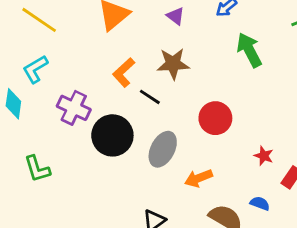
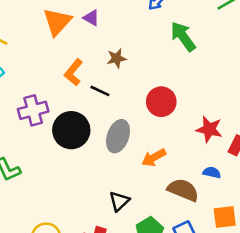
purple triangle: (176, 16) -> (91, 18), moved
brown star: (173, 64) -> (117, 58), size x0.7
purple cross: (74, 108) -> (33, 110), turned -32
red star: (264, 156) -> (209, 129), size x1.5

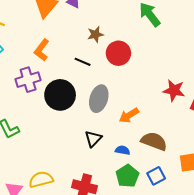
orange L-shape: (73, 72) -> (42, 50), moved
red circle: (161, 102) -> (118, 53), moved
blue semicircle: (212, 172) -> (122, 150), moved
black triangle: (119, 201) -> (93, 139), moved

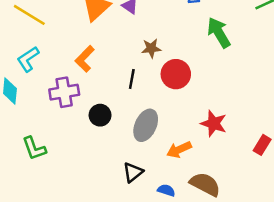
black line: (83, 62) -> (132, 79), turned 70
red star: (174, 90) -> (214, 124), moved
black circle: (60, 95) -> (100, 115), size x0.6

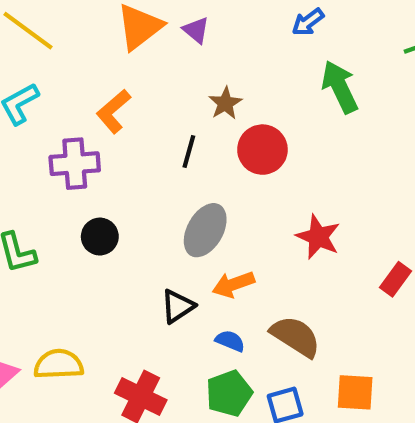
brown star: (151, 48) -> (225, 103), turned -30
black circle: (100, 115) -> (100, 237), moved
orange arrow: (179, 150) -> (233, 284), moved

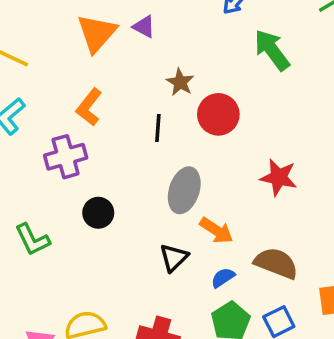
orange arrow: (233, 284) -> (216, 230), turned -116
blue semicircle: (230, 341) -> (223, 278), turned -45

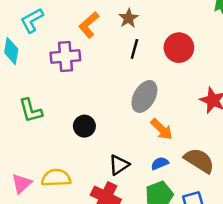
brown star: (180, 82) -> (129, 18), moved
black circle: (98, 213) -> (84, 126), moved
black triangle: (174, 258) -> (119, 165), moved

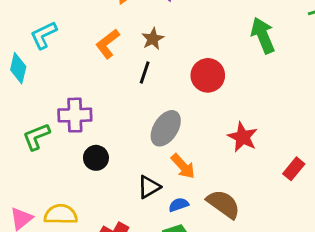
black line: (134, 49) -> (145, 73), moved
purple cross: (65, 56) -> (75, 115), moved
green L-shape: (31, 110) -> (36, 137), turned 80
black triangle: (119, 165) -> (149, 187), moved

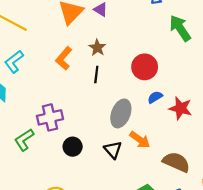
black triangle: (149, 187) -> (113, 150), moved, turned -30
blue semicircle: (179, 205) -> (155, 97), moved

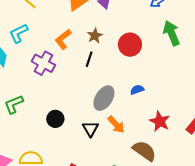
red circle: (145, 67) -> (130, 45), moved
red star: (180, 108) -> (160, 121), moved
purple cross: (50, 117) -> (43, 63), moved, turned 30

